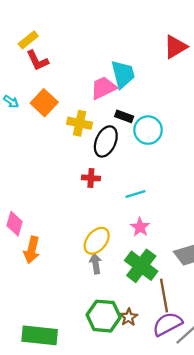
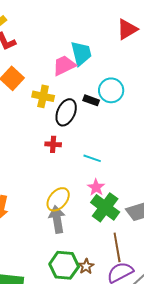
black rectangle: (124, 116) -> (91, 100), moved
cyan circle: (148, 130) -> (111, 90), moved
cyan line: (135, 194) -> (92, 158), turned 36
gray arrow: (96, 264) -> (57, 219), size x1.5
green cross: (141, 266) -> (105, 207), moved

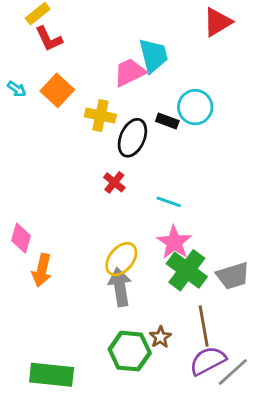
red cross: (53, 144) -> (114, 182), turned 35
pink star: (96, 187) -> (174, 242), size x1.4
brown star: (86, 266) -> (160, 337), moved

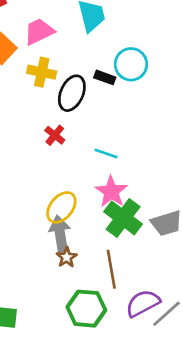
pink trapezoid: (130, 72) -> (39, 31), moved
brown line: (204, 326) -> (111, 269), moved
brown star: (160, 337) -> (67, 257), moved
green hexagon: (130, 351) -> (86, 309), moved

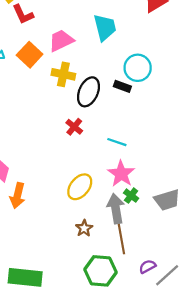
black rectangle: (105, 77) -> (122, 86), moved
green cross: (123, 218) -> (131, 196), size x0.5
gray arrow: (60, 234) -> (116, 209), moved
purple semicircle: (143, 303) -> (147, 267), size x0.6

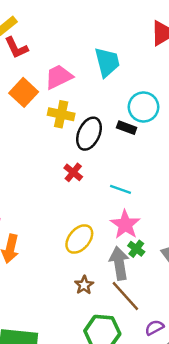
brown line: (121, 238) -> (125, 296), turned -32

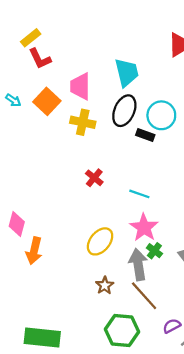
pink trapezoid: (59, 77) -> (80, 86), turned -64
black ellipse: (89, 134) -> (124, 111), moved

